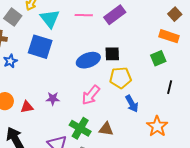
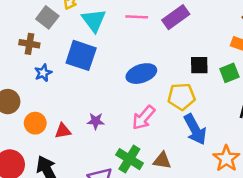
black square: (112, 54) -> (199, 65), moved
blue arrow: (132, 104) -> (195, 129), size x1.4

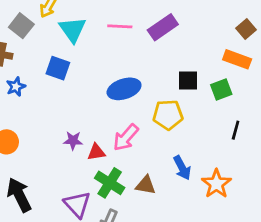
blue square: (81, 55) -> (58, 68), size x0.7
blue arrow: (195, 129) -> (182, 168), moved, size x0.7
red triangle: (63, 131) -> (96, 152), moved

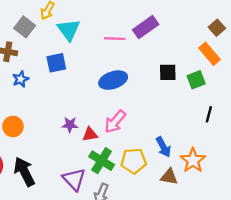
pink line: (120, 26) -> (115, 39), moved
orange rectangle: (237, 59) -> (209, 54), turned 30
blue square: (58, 68) -> (56, 63), turned -30
yellow pentagon: (168, 115) -> (134, 161), moved
brown triangle: (146, 185) -> (169, 177), moved

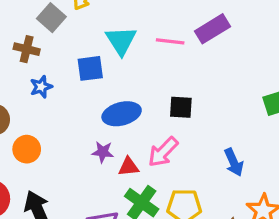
cyan triangle: (69, 30) -> (121, 41), moved
black square: (168, 72) -> (181, 107), moved
blue ellipse: (113, 80) -> (122, 114), moved
blue arrow: (163, 147) -> (234, 162), moved

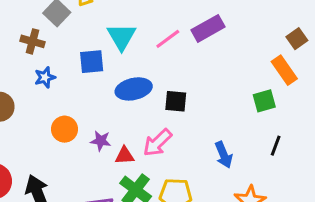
pink line: (170, 41) -> (168, 39), turned -45
blue ellipse: (122, 114) -> (134, 89), moved
orange circle: (27, 149) -> (65, 129), moved

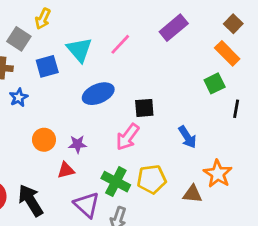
purple rectangle: (208, 28) -> (174, 28), moved
blue square: (92, 62) -> (47, 66), moved
black square: (176, 101) -> (144, 108), moved
black line: (276, 146) -> (236, 109), moved
red triangle: (125, 155) -> (66, 170), moved

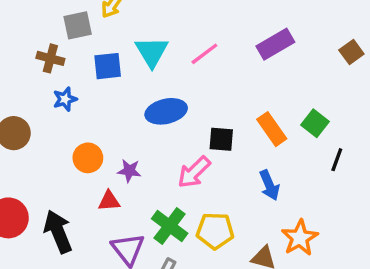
gray square: (19, 39) -> (78, 25), turned 35
orange rectangle: (227, 53) -> (272, 129), moved
green square: (215, 83) -> (315, 123), turned -36

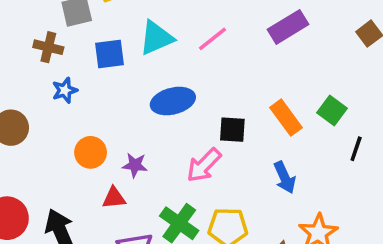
cyan triangle: (152, 52) -> (156, 38), turned 39

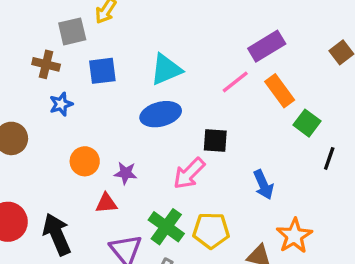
cyan triangle: (156, 38) -> (166, 69), moved
pink line: (212, 39) -> (235, 82), moved
orange rectangle: (286, 118) -> (280, 91), moved

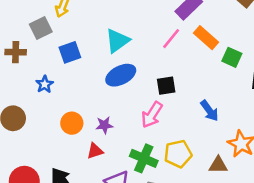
brown cross: (46, 64) -> (16, 52), moved

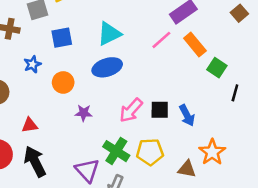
black square: (166, 86) -> (160, 110), moved
orange circle: (72, 123) -> (63, 82), moved
red triangle: (95, 151) -> (30, 125), moved

